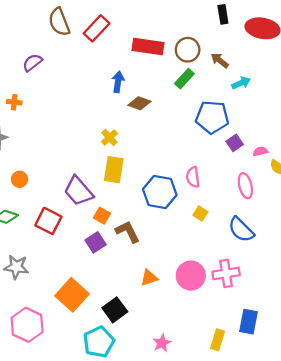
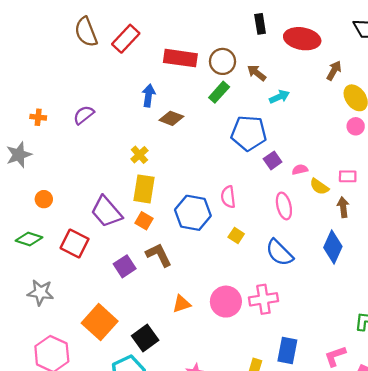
purple semicircle: (32, 63) -> (84, 115), moved
orange square: (102, 216) -> (144, 221), moved

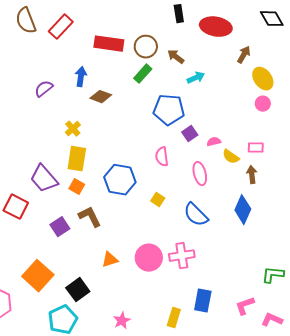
purple semicircle: (84, 115) -> (44, 89), moved
pink semicircle: (228, 197) -> (162, 157), moved

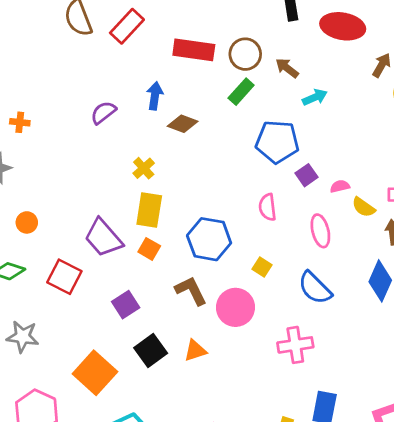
brown L-shape: (90, 217) -> (191, 291), moved
pink circle: (149, 258) -> (236, 307), moved
black square: (78, 290) -> (151, 350), moved

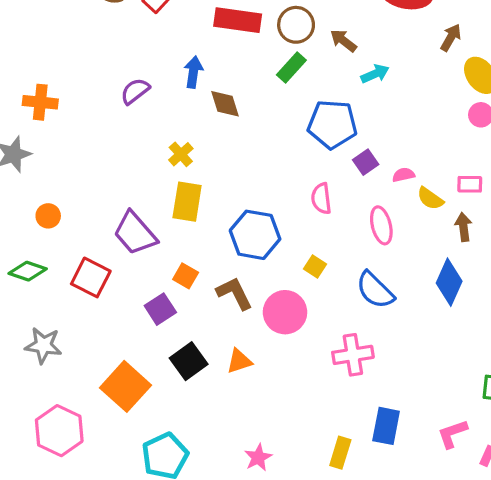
orange cross: (20, 122) -> (40, 102), size x1.5
brown diamond: (183, 124) -> (225, 104), turned 52
orange square: (149, 249) -> (186, 276), moved

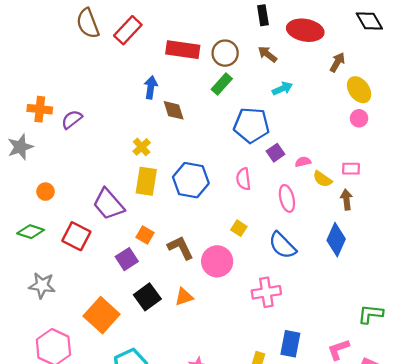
brown arrow: (343, 41) -> (267, 54), moved
purple semicircle: (135, 91) -> (72, 119), moved
blue hexagon: (255, 235) -> (191, 180), moved

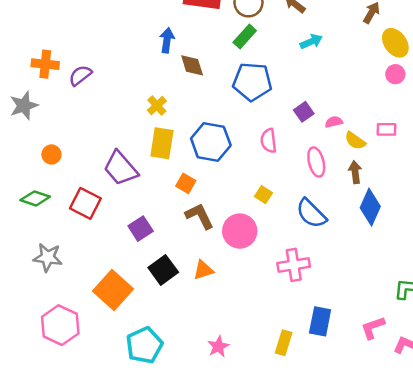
blue pentagon: (251, 125) -> (252, 82), moved
brown arrow: (346, 200) -> (355, 172), moved
orange square: (145, 235) -> (186, 183), moved

